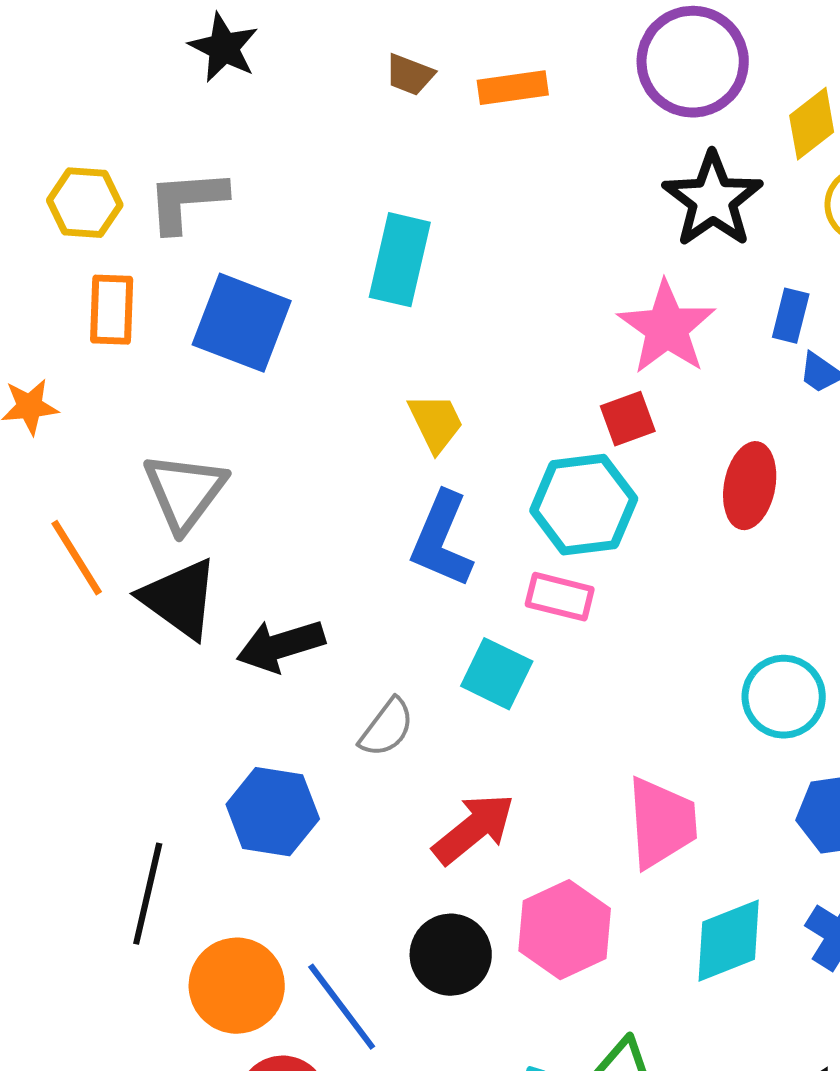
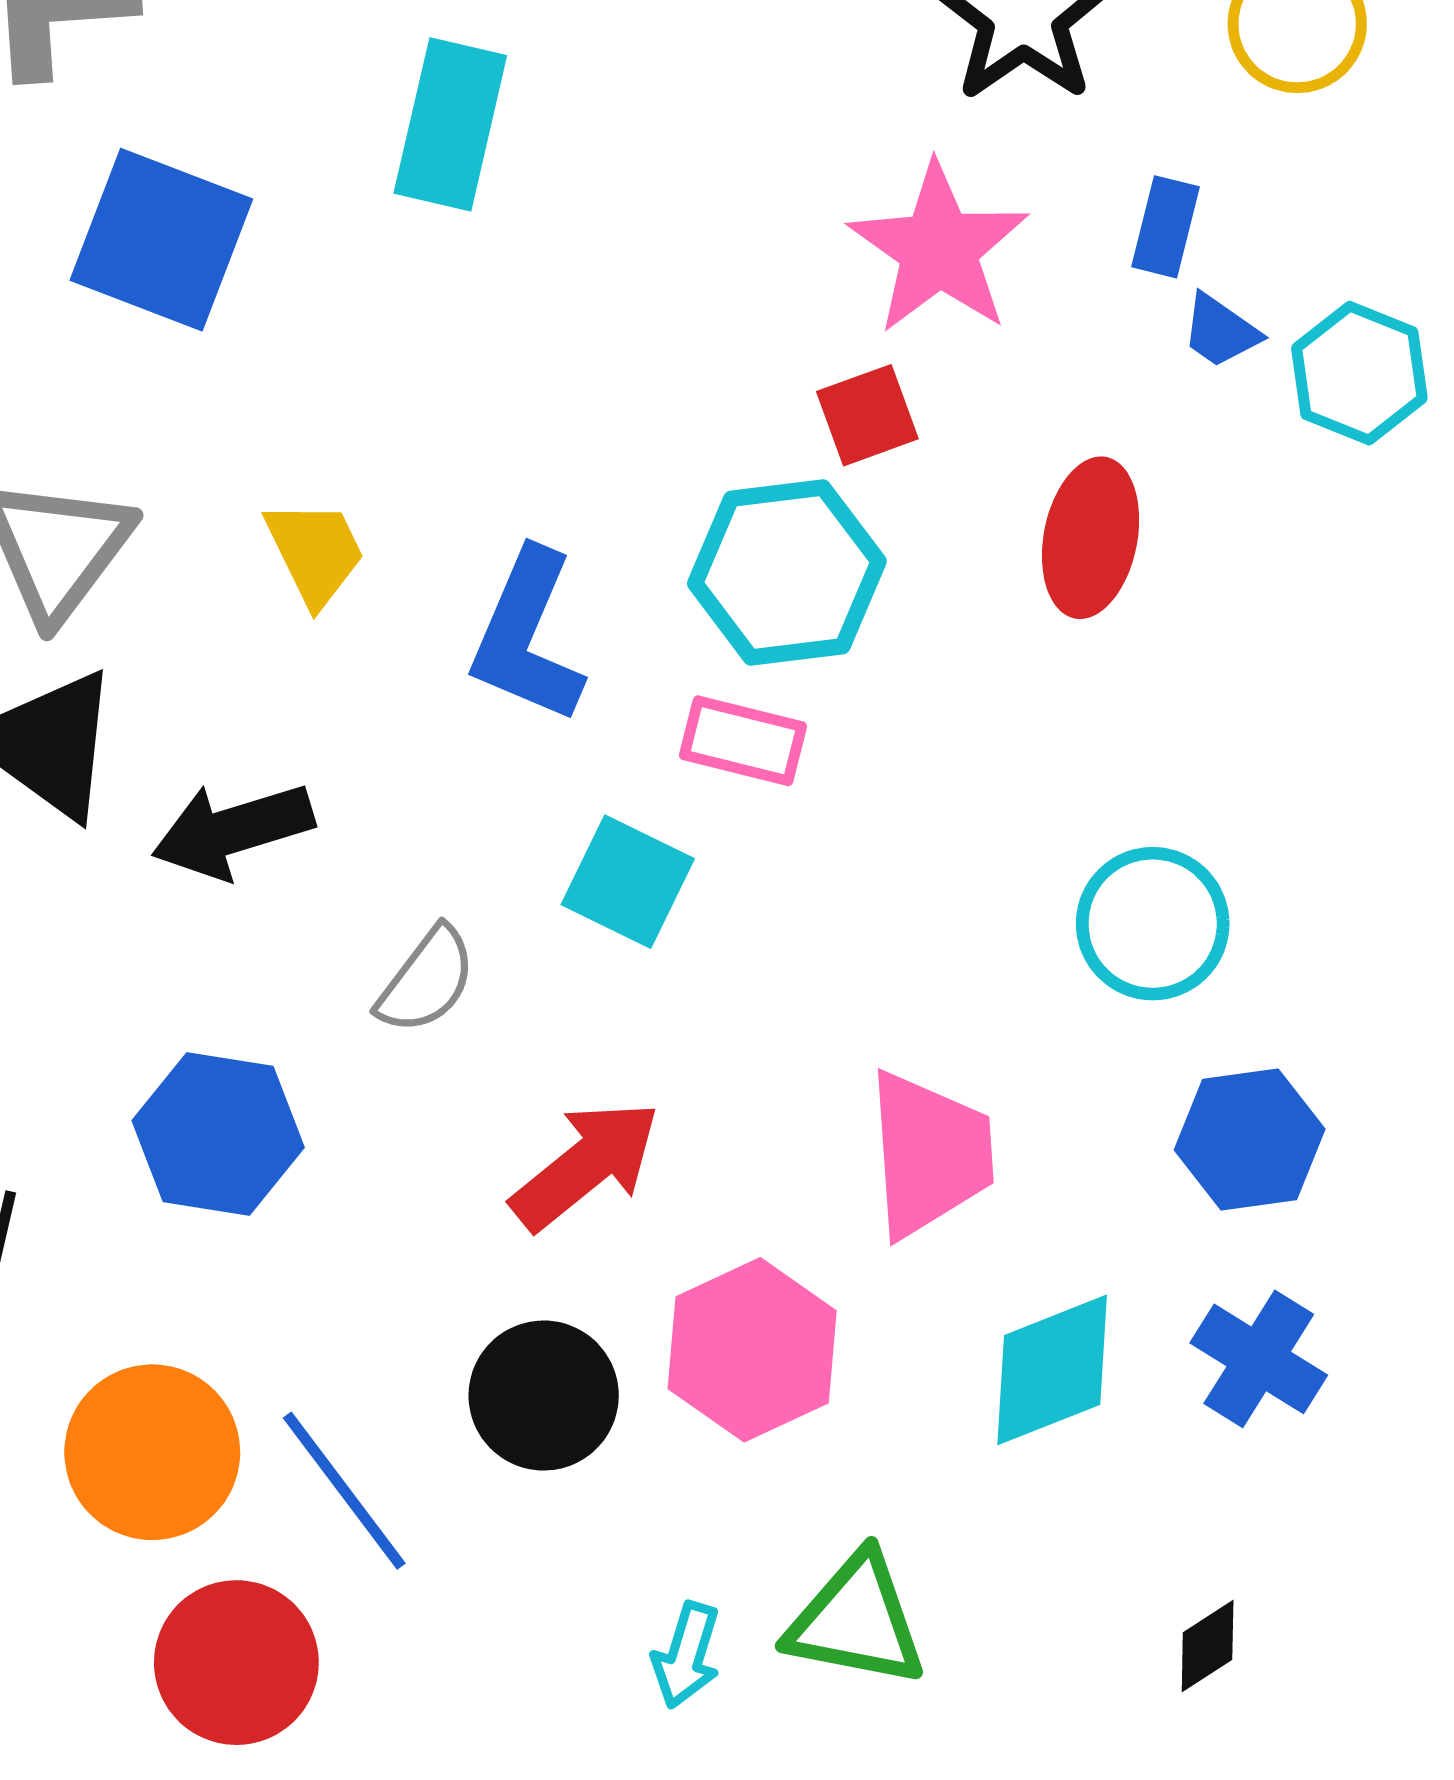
yellow trapezoid: (436, 423) -> (315, 552), moved

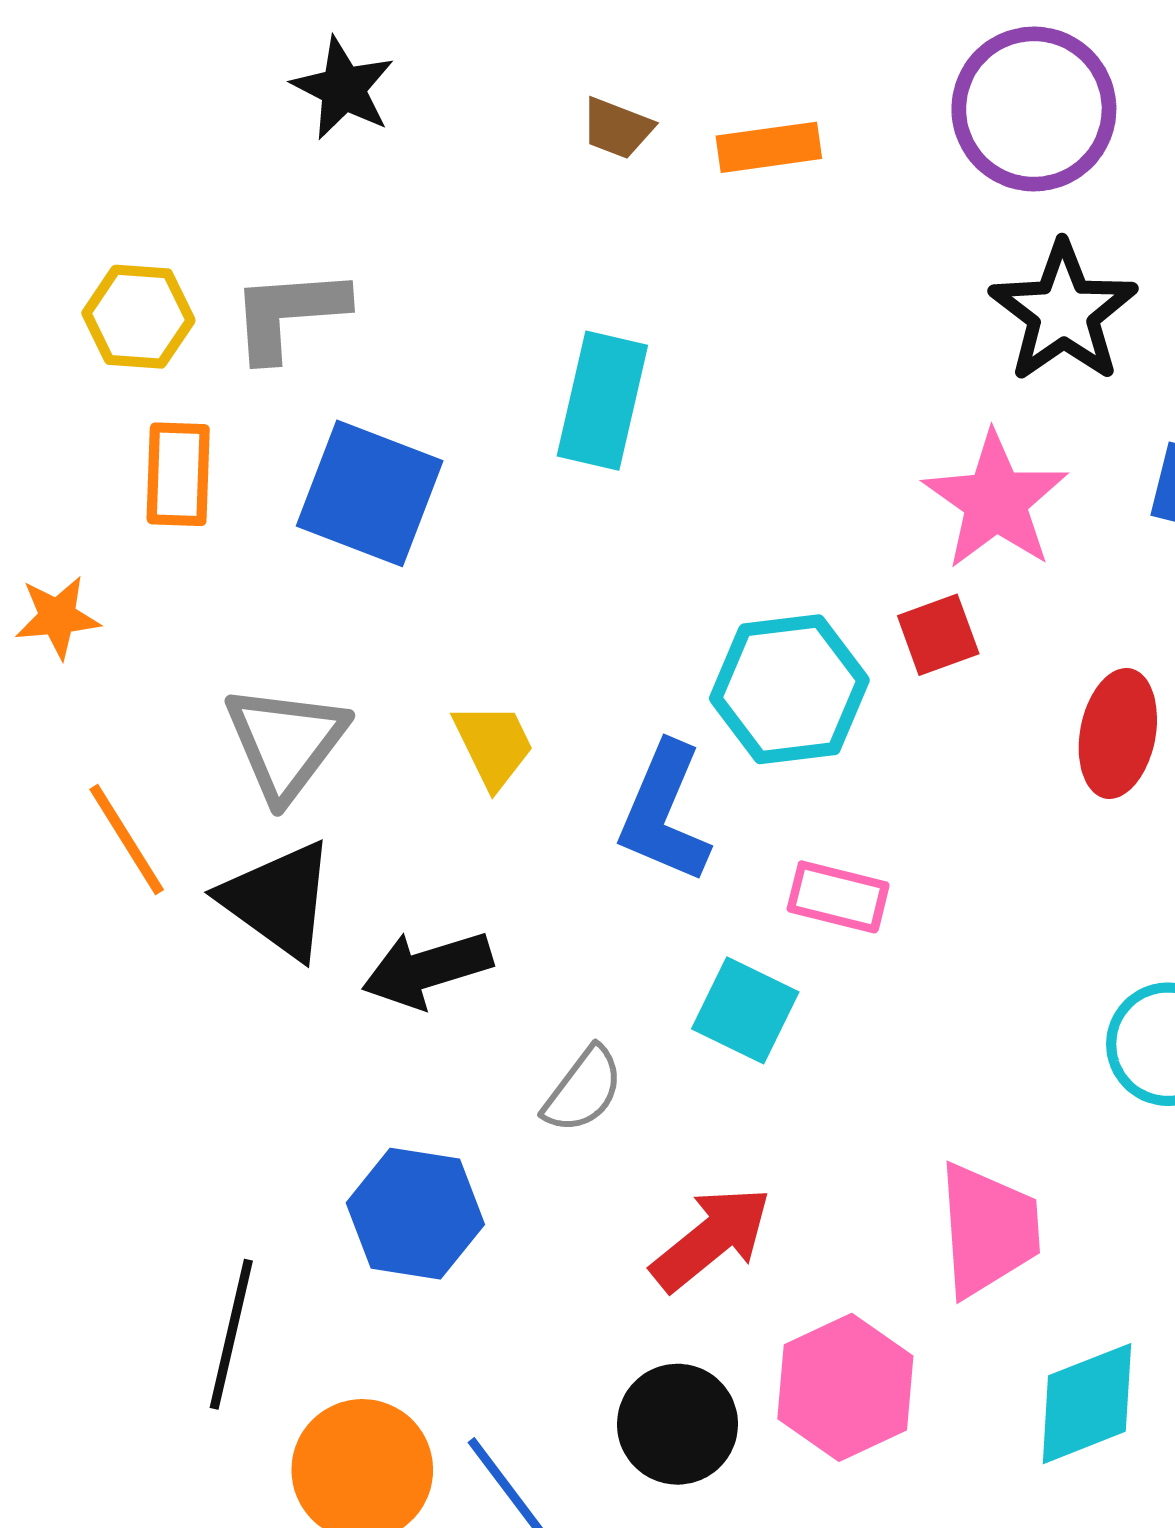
cyan hexagon: (787, 572) -> (789, 689), moved

